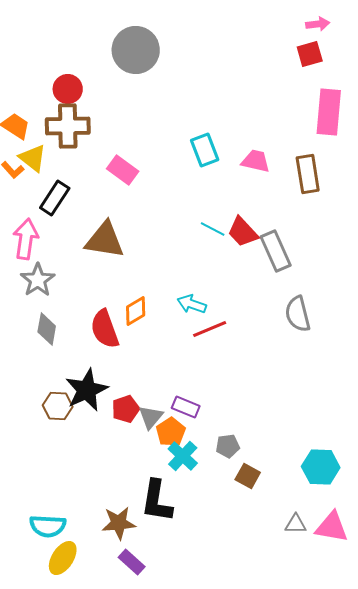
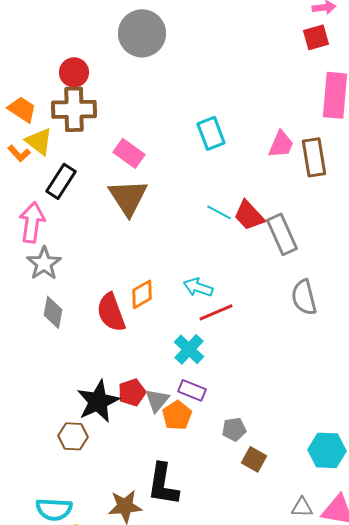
pink trapezoid: (256, 161) -> (281, 144), moved, turned 100
brown triangle: (105, 240) -> (128, 197), moved, turned 48
black star: (87, 390) -> (98, 401), moved
brown hexagon: (58, 406) -> (73, 436), moved
cyan cross: (183, 456) -> (189, 349), moved

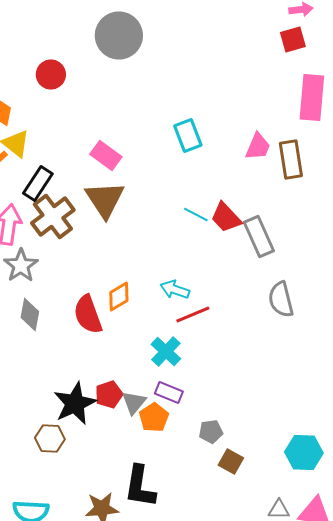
brown cross: (74, 109) -> (53, 216), moved, turned -36

